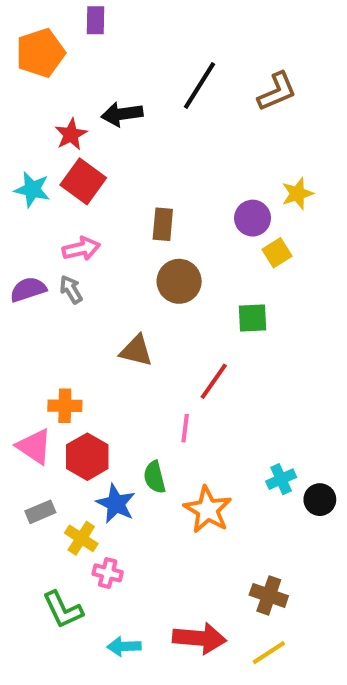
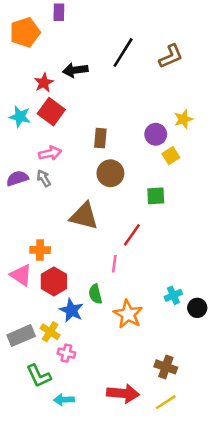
brown triangle: (136, 351) -> (84, 216), size x1.4
gray rectangle: (40, 512) -> (21, 336), moved, size x1.5
cyan arrow: (124, 646) -> (64, 400), moved

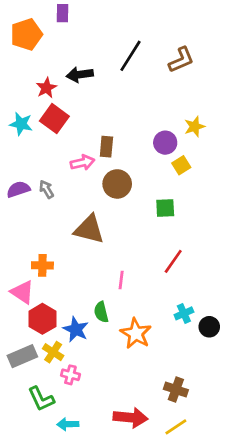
pink arrow: (50, 153) -> (82, 163), moved
red line: (132, 235) -> (173, 261), moved
red hexagon: (54, 281) -> (42, 319), moved

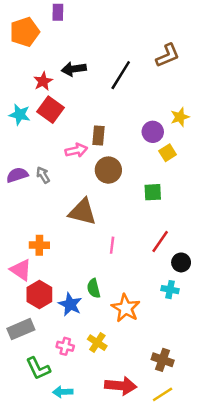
black line: (131, 56) -> (121, 75), moved
pink line: (121, 280) -> (112, 245), moved
cyan cross: (184, 313) -> (170, 290), turned 35
black circle: (209, 327) -> (181, 262), moved
yellow cross: (53, 352) -> (97, 343), moved

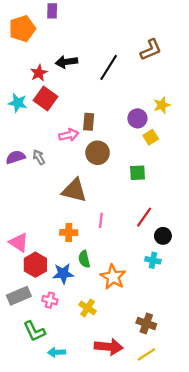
orange cross: (39, 245) -> (69, 233), moved
blue star: (70, 304) -> (63, 274), turned -30
pink cross: (65, 346) -> (50, 300), moved

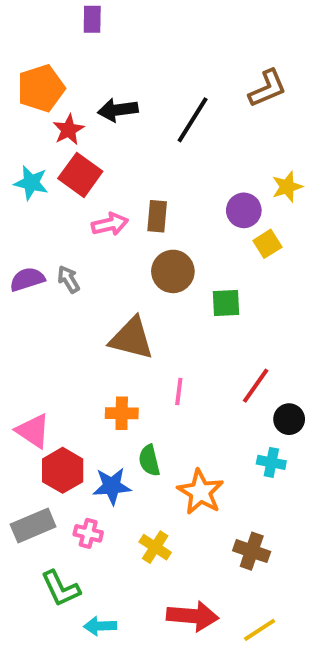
orange pentagon: (22, 29) -> (41, 88), moved
pink arrow: (69, 135) -> (110, 224), moved
green square: (137, 173) -> (226, 303), moved
brown cross: (146, 323) -> (252, 551), moved

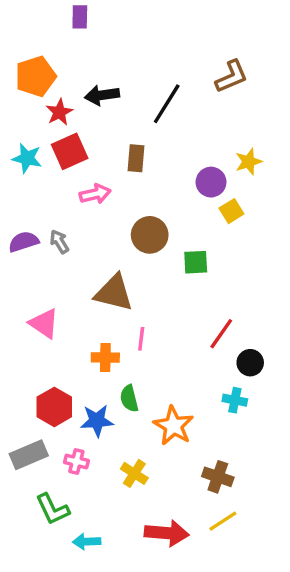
red square: (80, 175) -> (70, 151), turned 30
brown rectangle: (157, 216) -> (136, 158), moved
pink line: (179, 392) -> (141, 339), moved
pink triangle: (33, 431) -> (44, 323), moved
yellow line: (260, 630) -> (223, 521), moved

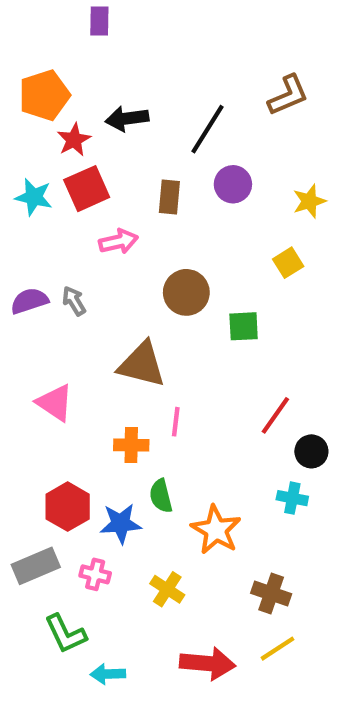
purple circle: (211, 182) -> (233, 184), moved

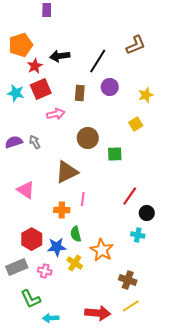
brown triangle: (142, 364) -> (67, 172), turned -40
yellow cross: (167, 589) -> (75, 263), moved

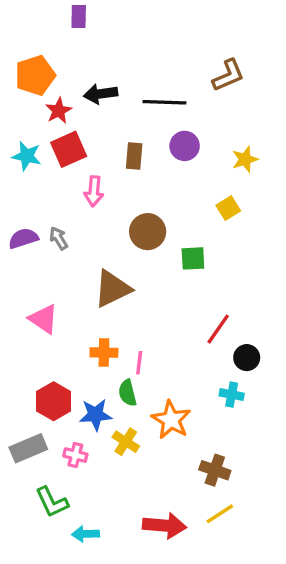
black line: (98, 61) -> (164, 102), turned 60
pink arrow: (56, 114) -> (94, 191), turned 108
pink line: (83, 199) -> (139, 363), moved

